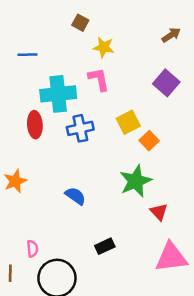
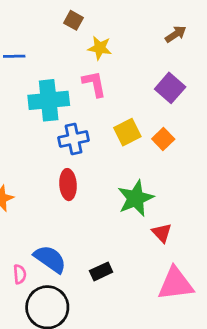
red ellipse: (35, 125) -> (68, 185), moved
orange square: (149, 141) -> (163, 139), moved
blue semicircle: (75, 196) -> (50, 259), moved, size x1.4

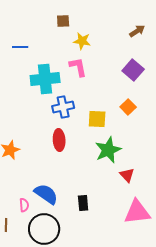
brown square: (74, 20) -> (63, 21), turned -32
yellow square: (127, 132) -> (97, 119), moved, turned 30
black rectangle: (101, 271) -> (83, 203), turned -70

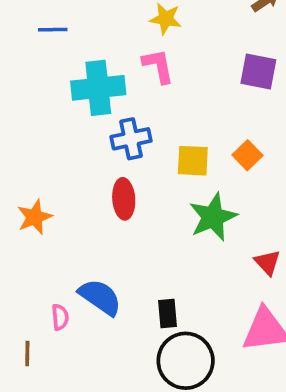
purple square: (133, 70) -> (258, 71), turned -30
orange square: (128, 107) -> (247, 155), moved
red triangle: (127, 175) -> (267, 263), moved
black circle: (44, 229) -> (186, 361), moved

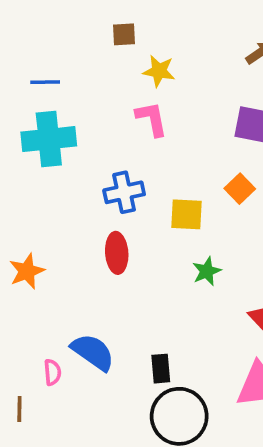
cyan cross: (98, 88) -> (49, 139), moved
orange square: (247, 155) -> (240, 189), moved
green star: (213, 217) -> (207, 271), size x0.6

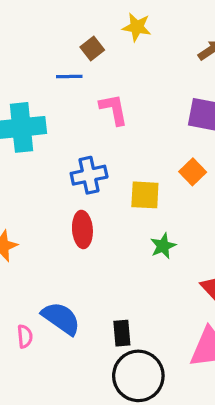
brown square: (124, 34) -> (92, 48), moved, turned -35
yellow star: (159, 71) -> (137, 27), moved
blue line: (45, 82) -> (69, 76), moved

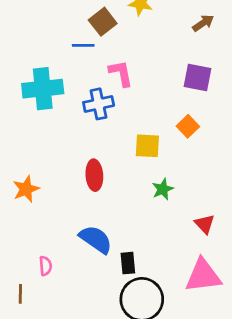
brown square: (92, 48) -> (103, 22), size x1.4
blue cross: (89, 175) -> (99, 104), moved
blue semicircle: (61, 318) -> (96, 239), moved

